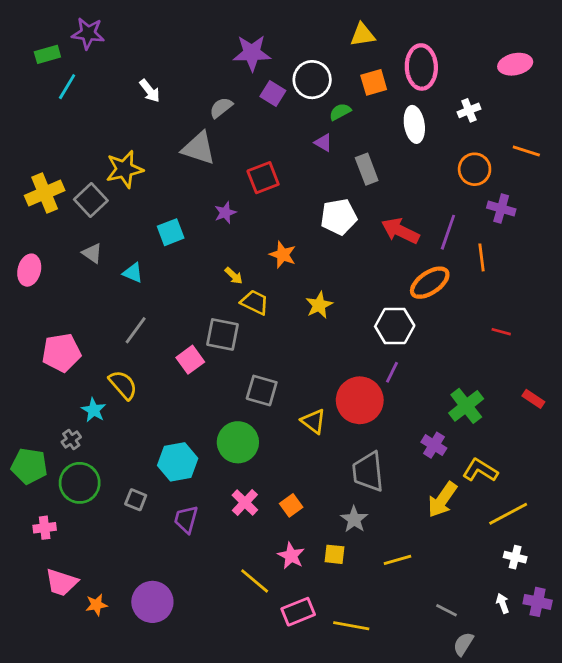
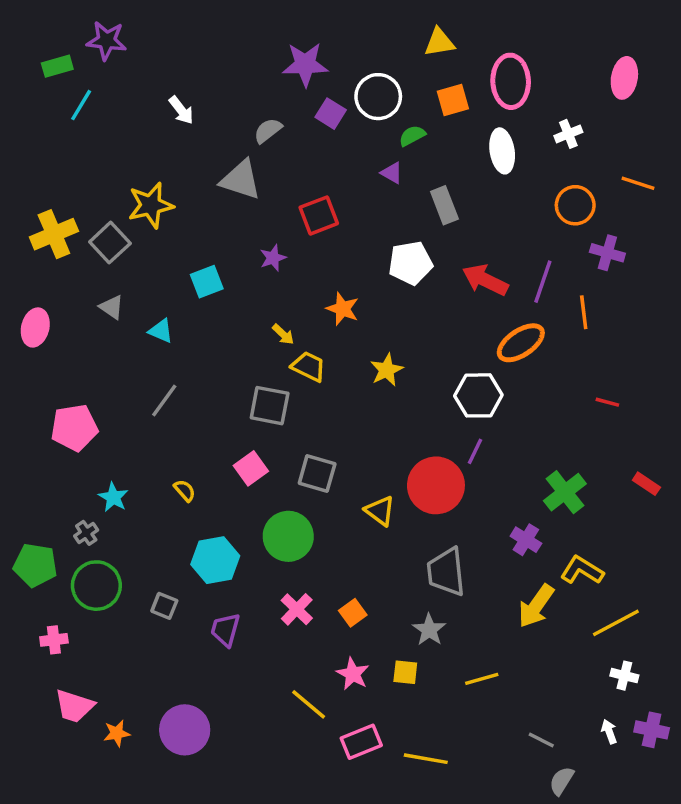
pink ellipse: (515, 64) -> (624, 78), turned -68
pink square: (190, 360) -> (251, 468), moved
yellow semicircle: (123, 385) -> (185, 490), moved, size x0.6

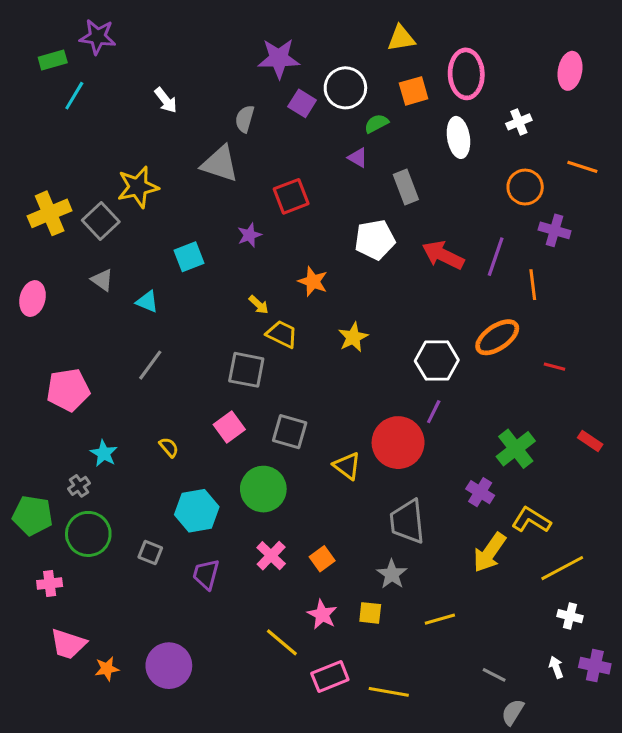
gray semicircle: (268, 131) -> (245, 119), turned -36
orange ellipse: (521, 343) -> (497, 337), moved

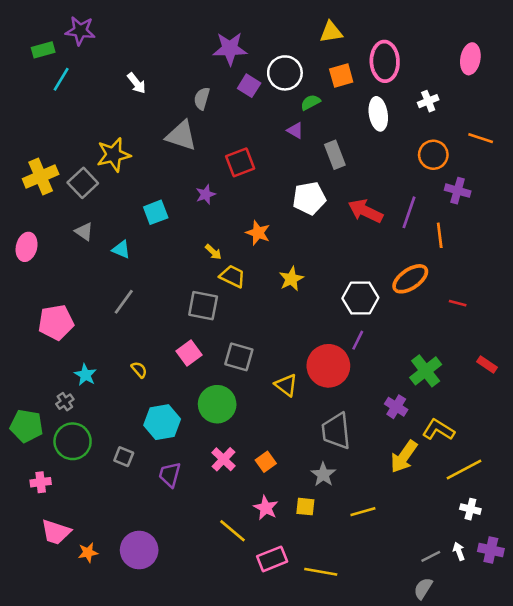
gray line: (494, 675) -> (431, 556), moved, turned -54

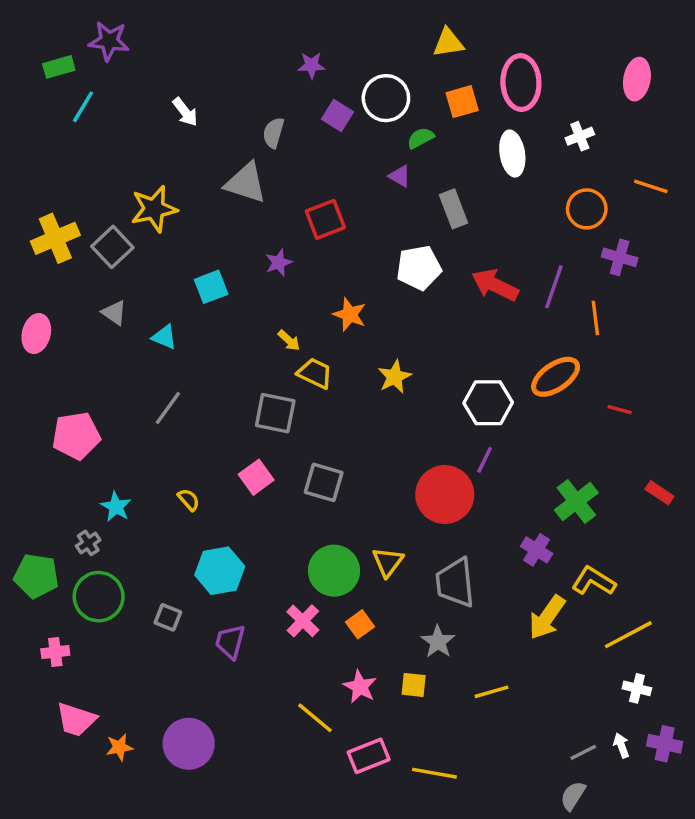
purple star: (230, 49) -> (312, 65), size x0.6
yellow triangle: (286, 385) -> (388, 562), moved, turned 30
green circle: (217, 404) -> (334, 571), moved

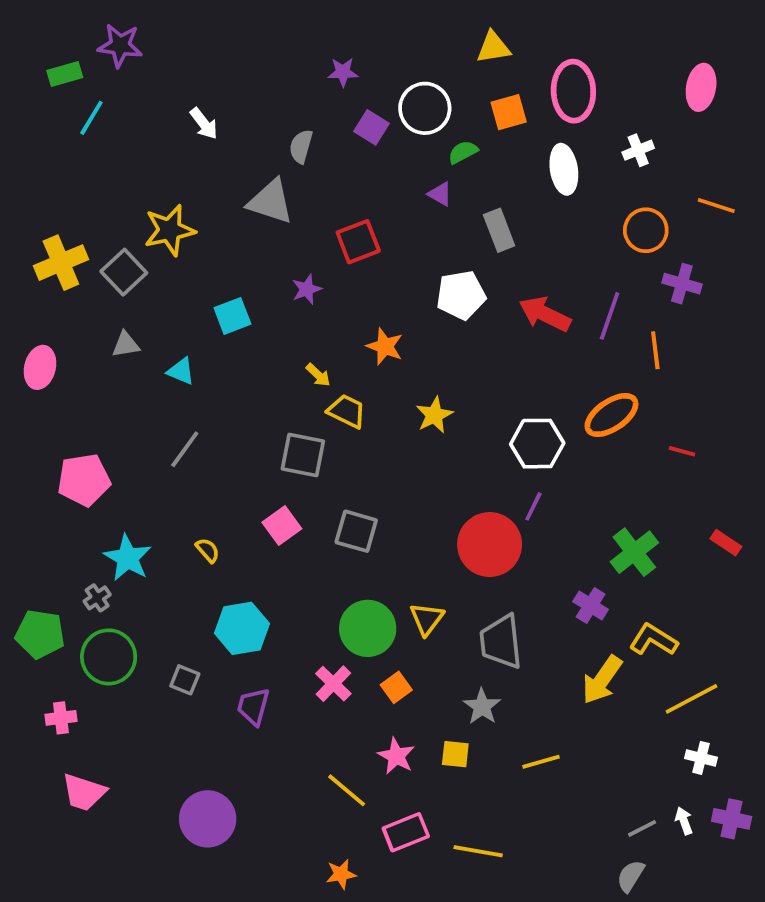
gray triangle: (114, 313) -> (126, 345), turned -44
cyan star: (116, 507) -> (128, 558), size x1.4
orange star: (119, 747) -> (341, 874), moved

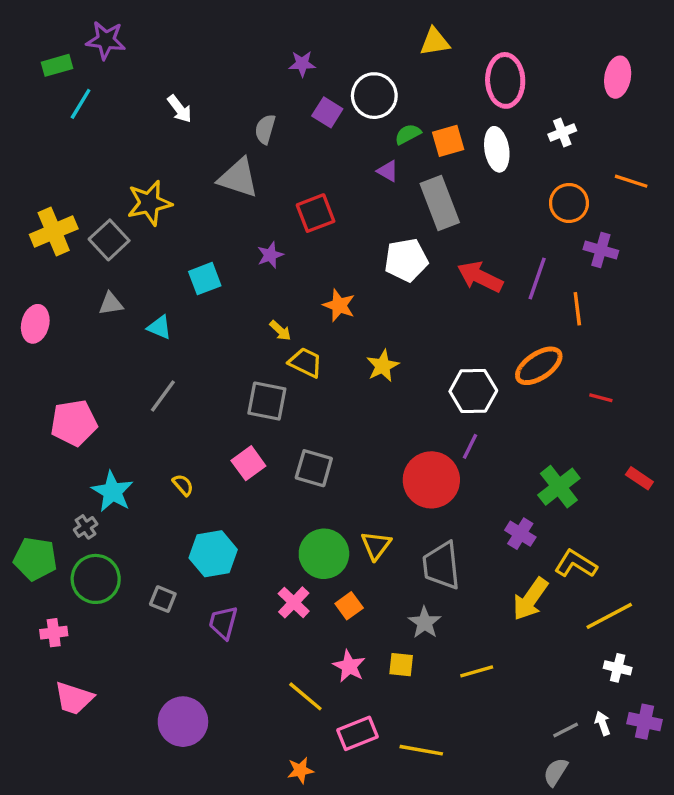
orange square: (509, 112) -> (448, 141), moved
gray rectangle: (499, 230) -> (440, 203), size x1.4

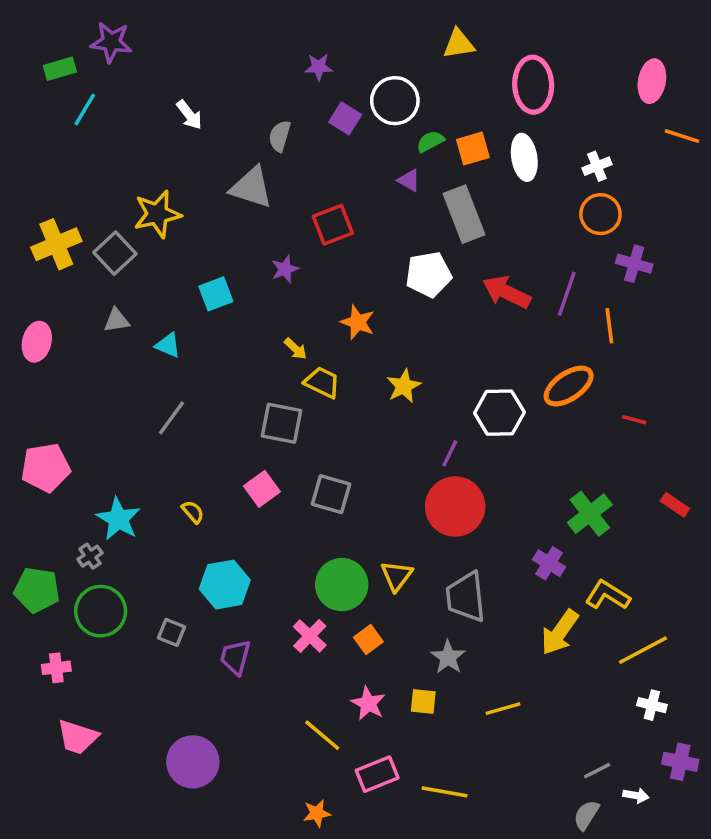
white cross: (562, 132) -> (597, 166), moved
orange line: (631, 181) -> (682, 136), moved
pink pentagon: (74, 423) -> (46, 468), moved
purple line: (470, 446) -> (450, 453), moved
white arrow: (603, 723) -> (636, 795), moved, turned 120

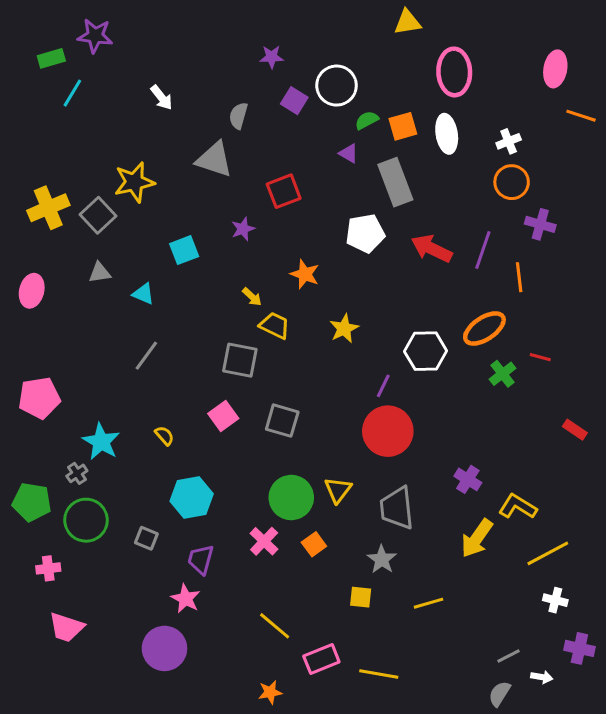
yellow triangle: (459, 44) -> (407, 22), moved
green cross: (590, 514) -> (503, 374), moved, size x0.7
pink star: (368, 703) -> (186, 599), moved

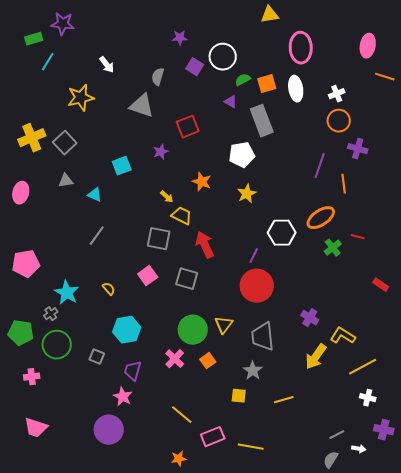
yellow star: (134, 182) -> (81, 98), moved
red arrow: (432, 249) -> (205, 245), moved, turned 40
yellow star: (344, 328) -> (247, 194), moved
pink trapezoid: (66, 627) -> (36, 428), moved

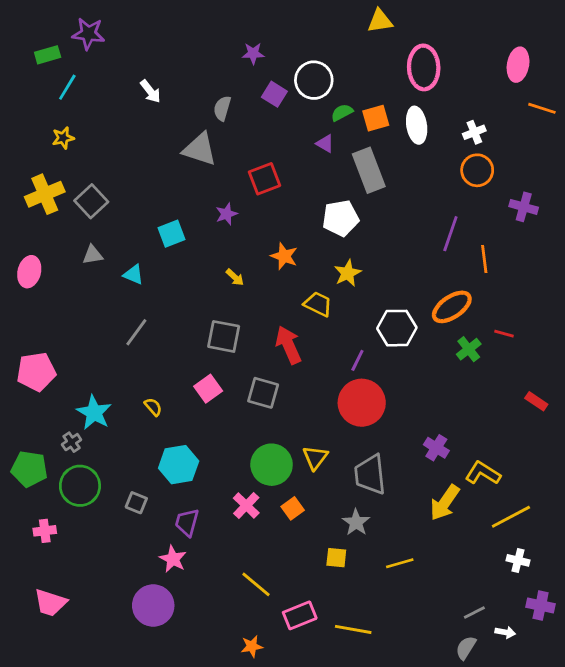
yellow star: (81, 98) -> (63, 138), moved, size x0.6
purple cross: (358, 149) -> (524, 207), moved
yellow trapezoid: (182, 216) -> (318, 304), moved

